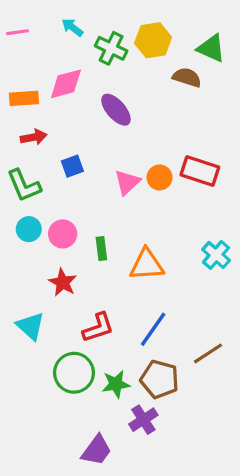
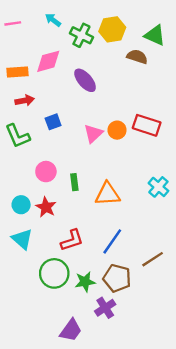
cyan circle: (29, 229) -> (21, 205), moved

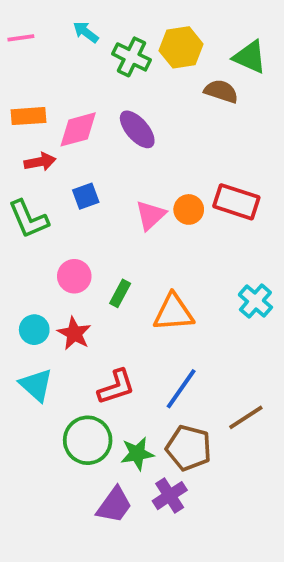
pink diamond: (48, 61) -> (78, 129), moved
green rectangle: (74, 182) -> (120, 293), turned 35
purple trapezoid: (71, 330) -> (114, 505), moved

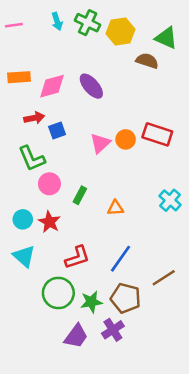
cyan arrow: (86, 32) -> (57, 21), turned -144
green cross: (131, 57) -> (88, 23), moved
red arrow: (40, 162) -> (34, 118), moved
green L-shape: (29, 219) -> (32, 158), moved
orange triangle: (173, 312) -> (115, 208), size x0.6

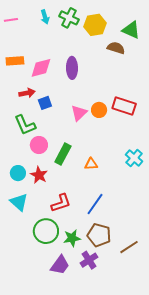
purple ellipse: (91, 86) -> (72, 68), turned 40
green rectangle: (80, 195) -> (63, 154), size x1.5
brown line: (164, 278) -> (129, 247), moved

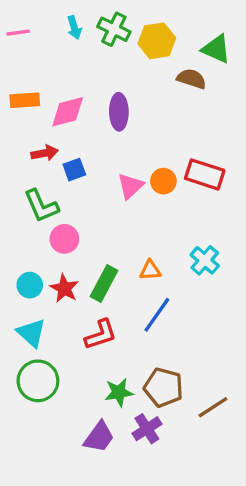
green rectangle: (63, 154) -> (104, 283), moved
cyan cross: (134, 158) -> (205, 260), moved
blue line: (95, 204) -> (157, 315), moved
green circle: (46, 231) -> (38, 381), moved

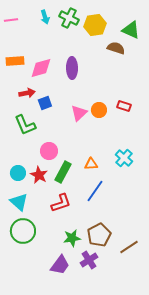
red rectangle: (205, 174) -> (124, 106), size x0.6
pink circle: (64, 239) -> (49, 151), moved
brown pentagon: (163, 387) -> (99, 235), turned 30

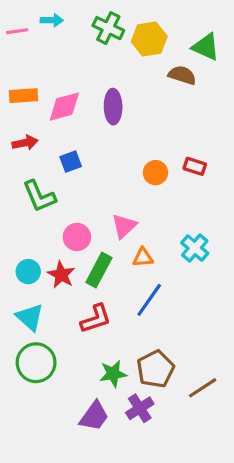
cyan arrow: (45, 17) -> (52, 20), moved, turned -72
red arrow: (27, 93) -> (25, 143), moved
pink triangle: (79, 113) -> (124, 226), moved

